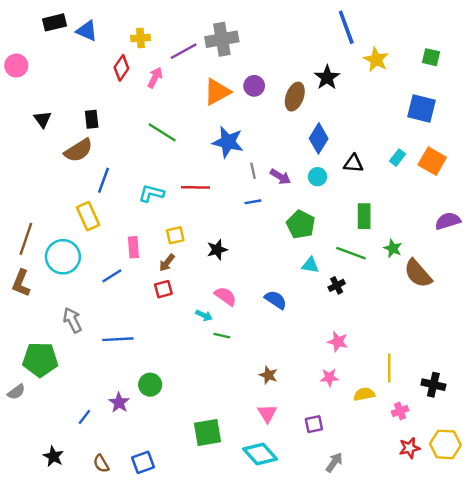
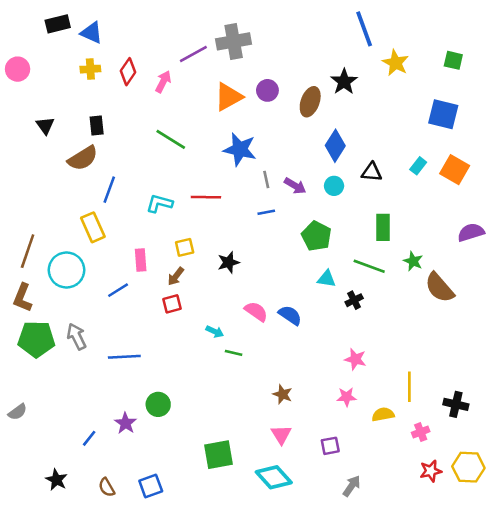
yellow cross: (141, 38) -> (90, 69), moved
pink semicircle: (225, 296) -> (256, 311), moved
green pentagon: (40, 360) -> (36, 339), moved

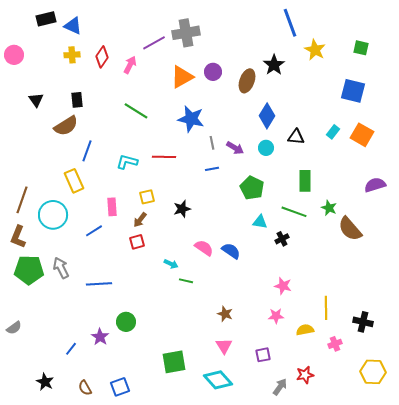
red star: (431, 471) -> (305, 375), moved

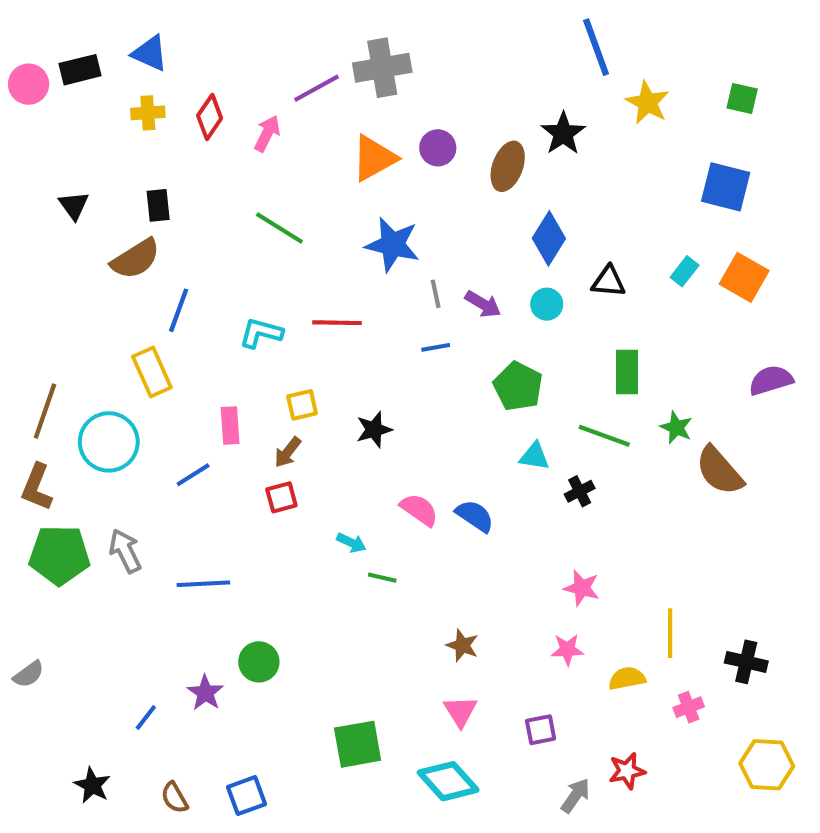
black rectangle: (46, 19) -> (80, 70), moved
pink circle: (14, 55) -> (29, 84), moved

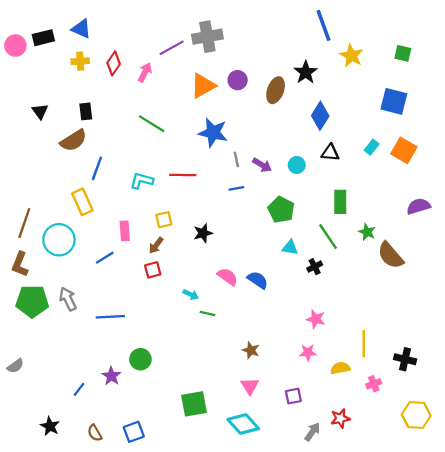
blue diamond: (549, 238) -> (320, 116), moved
green line: (604, 436) -> (328, 236), turned 36

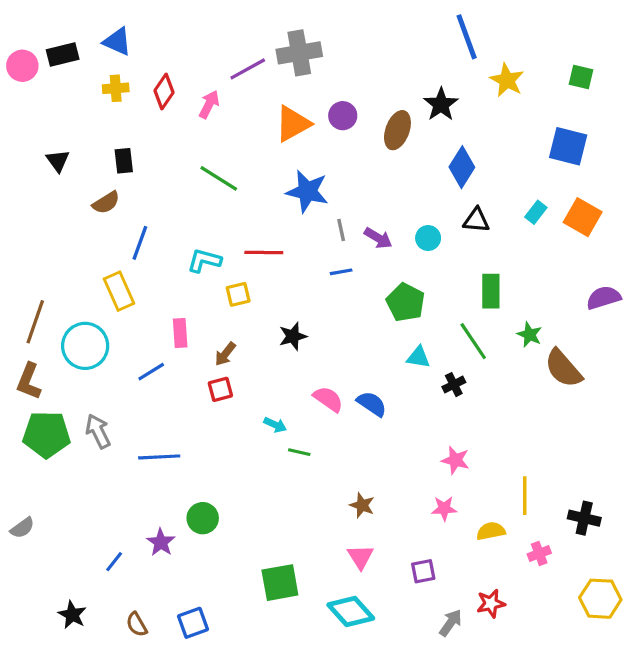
brown semicircle: (73, 140) -> (106, 203), size x0.7
yellow square: (164, 220) -> (238, 294), moved

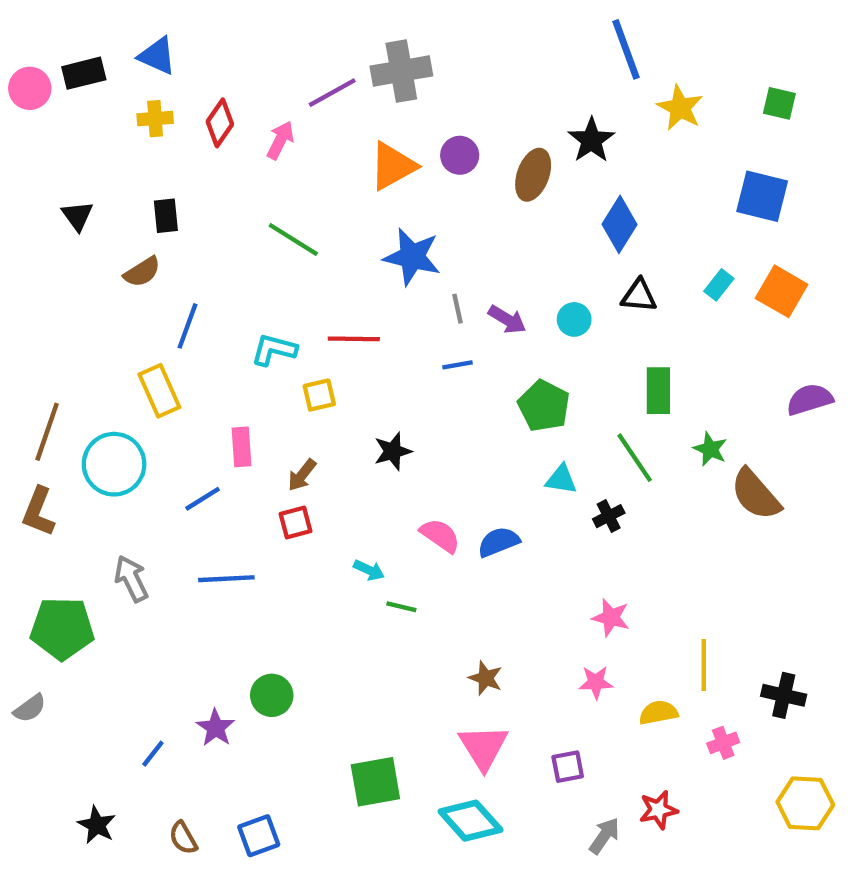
blue semicircle: (372, 404) -> (499, 542), turned -56
green pentagon: (46, 434) -> (62, 628), moved
blue line: (159, 457) -> (226, 579), moved
pink triangle: (360, 557) -> (483, 747), size x1.4

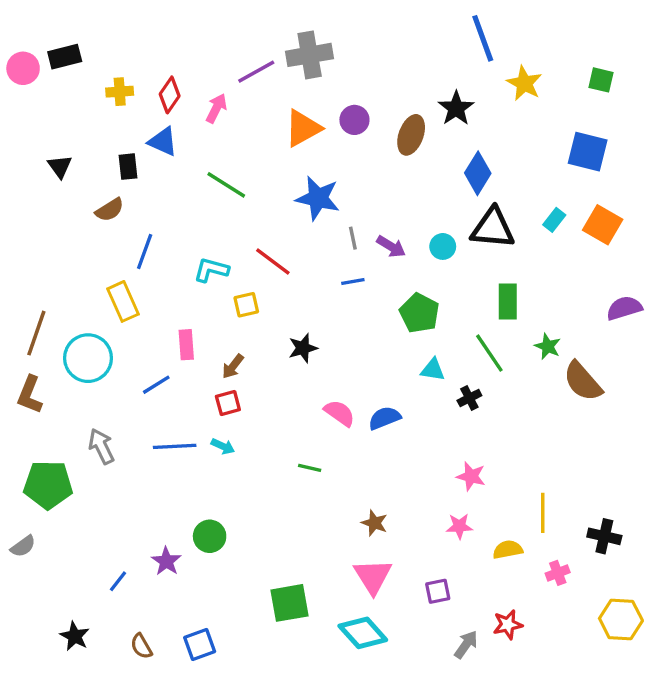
blue triangle: (157, 56) -> (163, 142), moved
black triangle: (639, 296) -> (493, 228), size x1.6
red line: (354, 339) -> (273, 261), turned 36
cyan arrow: (369, 570) -> (223, 446), moved

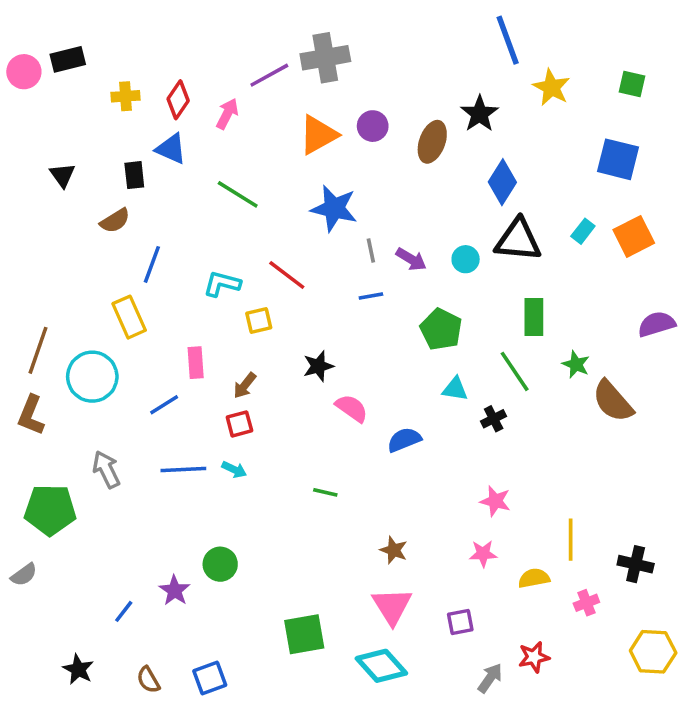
orange square: (603, 225) -> (634, 236), turned 33
pink semicircle: (339, 413) -> (352, 408), moved

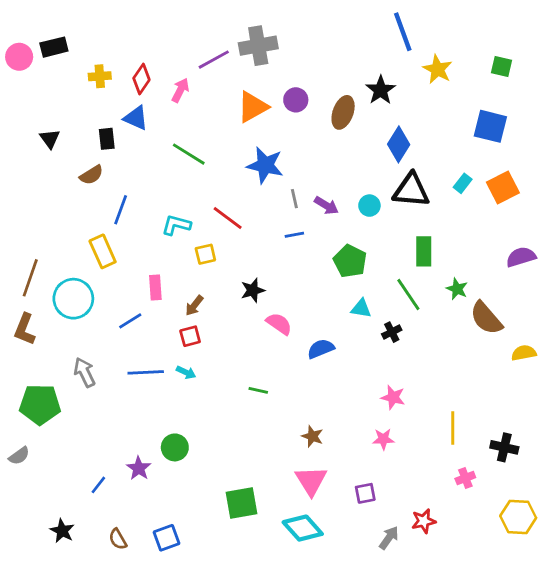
yellow semicircle: (534, 578) -> (524, 353), moved

